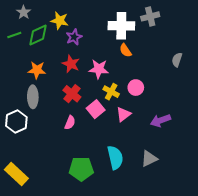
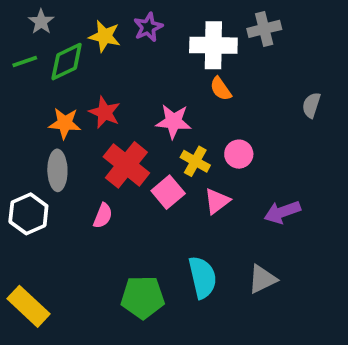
purple star: (74, 37) -> (148, 27), moved
red star: (71, 64) -> (105, 112), moved
red cross: (72, 94) -> (126, 165), size x1.4
pink semicircle: (70, 123) -> (103, 216), moved

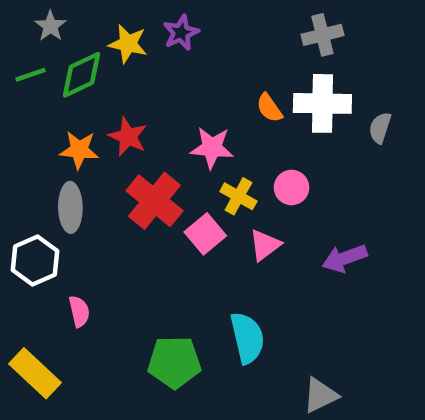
white cross: (213, 45) -> (322, 103), moved
pink semicircle: (103, 216) -> (79, 311), moved, turned -35
gray triangle: (262, 279) -> (320, 395), moved

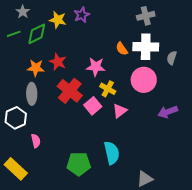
pink circle: (292, 187) -> (144, 80), moved, size x1.6
purple arrow: (345, 258) -> (168, 112), moved

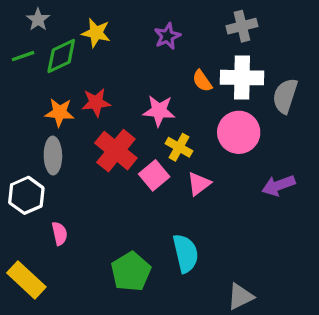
purple star: (82, 15) -> (167, 36), moved
gray semicircle: (172, 58) -> (285, 96), size x1.5
red star: (58, 62) -> (96, 102), turned -30
green pentagon: (79, 164) -> (131, 272), turned -30

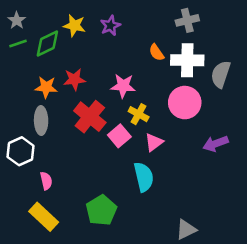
gray star: (38, 20) -> (17, 20), moved
purple star: (167, 36) -> (110, 26), moved
orange semicircle: (202, 81) -> (157, 52), moved
cyan semicircle: (186, 253) -> (144, 177), moved
yellow rectangle: (26, 280) -> (44, 217), moved

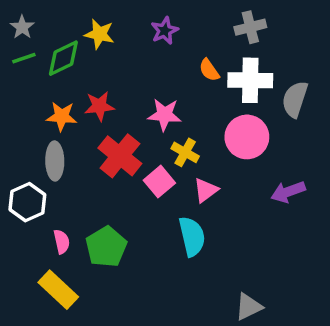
purple star: (110, 26) -> (165, 31), moved
green pentagon: (101, 210) -> (106, 247), moved

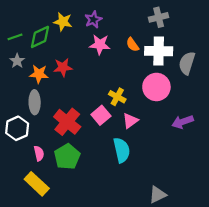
gray star: (22, 27) -> (17, 61), moved
purple star: (165, 31) -> (93, 20), moved
pink star: (165, 115) -> (100, 45), moved
red cross: (120, 156) -> (67, 122), moved

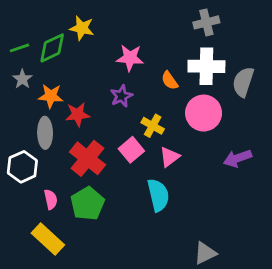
purple star: (93, 20) -> (121, 96), moved
orange semicircle: (132, 45) -> (170, 80), moved
red star: (63, 67) -> (78, 114), moved

